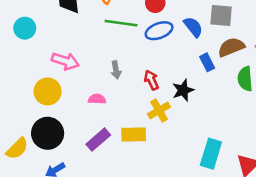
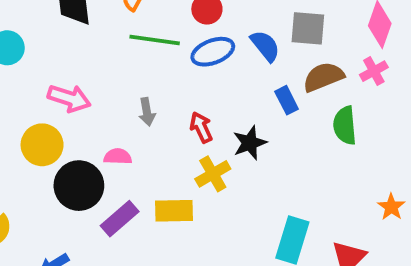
black circle: (48, 133) -> (79, 186), moved

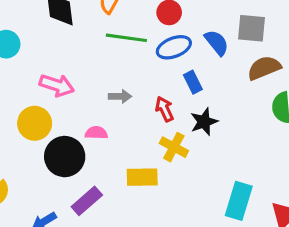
blue rectangle: (287, 100) -> (193, 82), moved
gray arrow: (147, 112) -> (120, 96), turned -80
yellow cross: (213, 174) -> (174, 147), turned -32
purple rectangle: (120, 219) -> (87, 201), moved

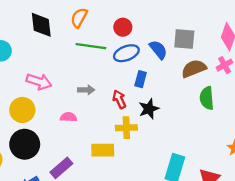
blue rectangle: (193, 82) -> (141, 79), turned 42
yellow cross: (174, 147) -> (126, 128), turned -30
black circle: (65, 157) -> (25, 144), moved

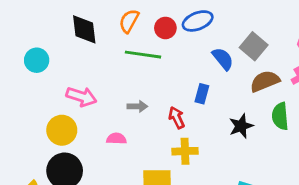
red circle: (123, 27) -> (165, 28), moved
gray square: (184, 39) -> (254, 46), turned 35
blue ellipse: (126, 53) -> (198, 21), moved
black star: (149, 109) -> (241, 126), moved

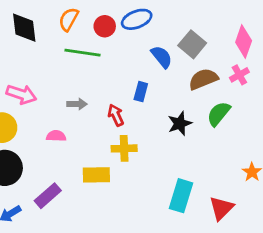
green semicircle: (280, 116) -> (219, 114), turned 44

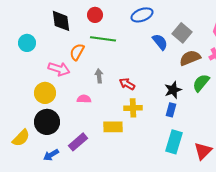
orange semicircle: (69, 19) -> (77, 52), moved
red circle: (105, 26) -> (95, 15), moved
blue rectangle: (141, 92) -> (171, 110), moved
gray arrow: (77, 104) -> (99, 76), turned -96
red arrow: (116, 115) -> (127, 84), turned -35

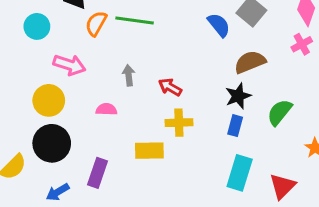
cyan circle: (27, 43) -> (37, 26), moved
orange semicircle: (77, 52) -> (96, 23), moved
brown semicircle: (190, 58) -> (250, 62), moved
green semicircle: (201, 83) -> (280, 112), moved
purple rectangle: (78, 142) -> (98, 173), turned -30

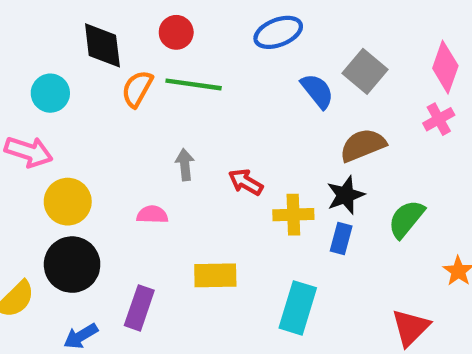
pink arrow: (69, 65) -> (29, 152), moved
yellow cross: (179, 123) -> (293, 215), moved
cyan rectangle: (240, 173) -> (298, 308), moved

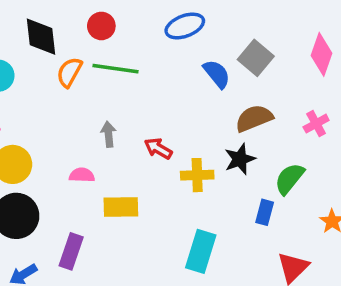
pink cross: (439, 119) -> (316, 124), moved
blue rectangle: (341, 238) -> (265, 212), moved
yellow rectangle: (215, 275) -> (121, 207), moved

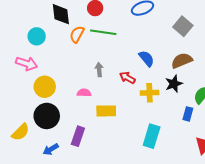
blue semicircle: (217, 74) -> (147, 59), moved

